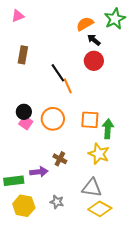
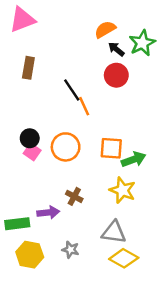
pink triangle: (18, 16) -> (22, 20), size x1.6
green star: (115, 19) -> (142, 43), moved
green arrow: (108, 129) -> (134, 159), turned 66

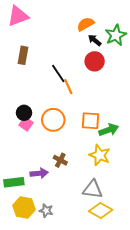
gray star: (71, 250) -> (46, 211), moved

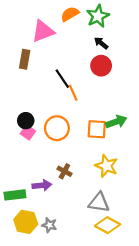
pink triangle: (18, 16) -> (43, 31), moved
orange semicircle: (85, 24) -> (70, 14), moved
green star: (116, 35) -> (98, 16), moved
green arrow: (109, 130) -> (116, 122), moved

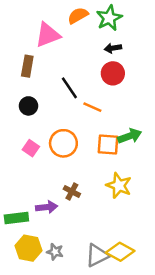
black arrow: (101, 43) -> (113, 48), turned -48
orange line: (73, 93) -> (92, 107), moved, turned -42
black circle: (26, 121) -> (28, 106), moved
gray triangle: (99, 202) -> (97, 255), moved, turned -35

